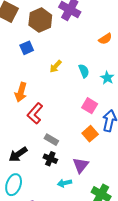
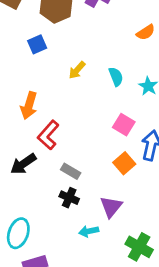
black arrow: (18, 154) -> (23, 164), moved

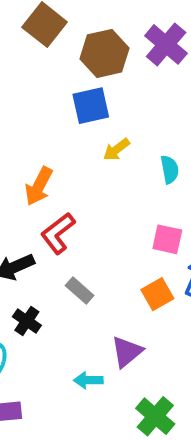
blue square: (37, 44) -> (91, 106), moved, size x1.4
pink square: (124, 125) -> (167, 239), turned -30
black cross: (69, 198) -> (27, 321), moved

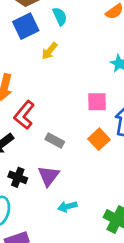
cyan semicircle: (170, 169) -> (60, 16), moved
gray rectangle: (80, 291) -> (55, 140), moved
purple triangle: (127, 352) -> (49, 176), moved

